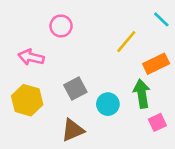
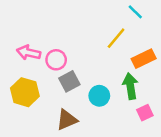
cyan line: (161, 19) -> (135, 12), moved
pink circle: (61, 26) -> (56, 60), moved

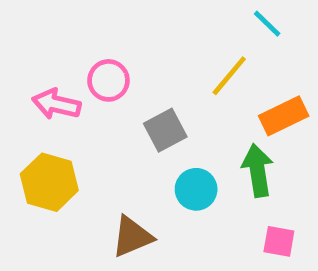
pink circle: (56, 60) -> (108, 80), moved
gray square: (69, 81) -> (165, 130), moved
pink square: (145, 113) -> (279, 241), moved, turned 35

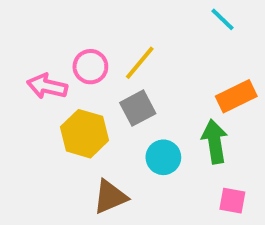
yellow line: (229, 76) -> (140, 63), moved
yellow hexagon: (49, 182) -> (85, 134), moved

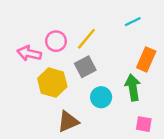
cyan line: (222, 19) -> (133, 22), moved, turned -70
orange rectangle: (236, 96) -> (146, 59), turned -40

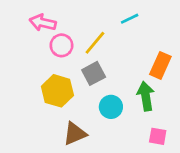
cyan line: (133, 22) -> (130, 19), moved
pink arrow: (29, 53) -> (43, 23), moved

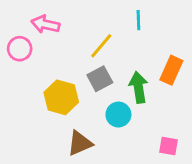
cyan line: (130, 19) -> (138, 20), turned -66
pink circle: (61, 45) -> (20, 49), moved
green arrow: (146, 96) -> (138, 87), moved

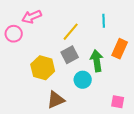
cyan line: (138, 20) -> (104, 21), moved
pink arrow: (45, 24) -> (32, 17), turned -36

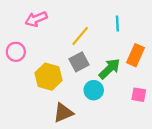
pink circle: (14, 34) -> (16, 52), moved
green arrow: (97, 61) -> (109, 69), turned 55
pink square: (118, 102) -> (139, 95), moved

